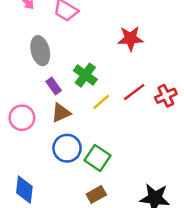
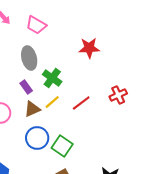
gray ellipse: (40, 51) -> (29, 58), moved
red line: (134, 92) -> (81, 103), moved
yellow line: (101, 102) -> (52, 102), moved

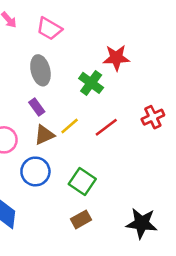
green cross: (52, 78) -> (91, 83), moved
blue circle: (37, 138) -> (35, 171), moved

